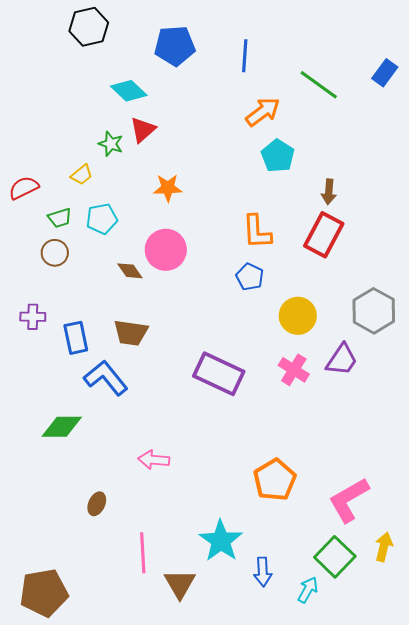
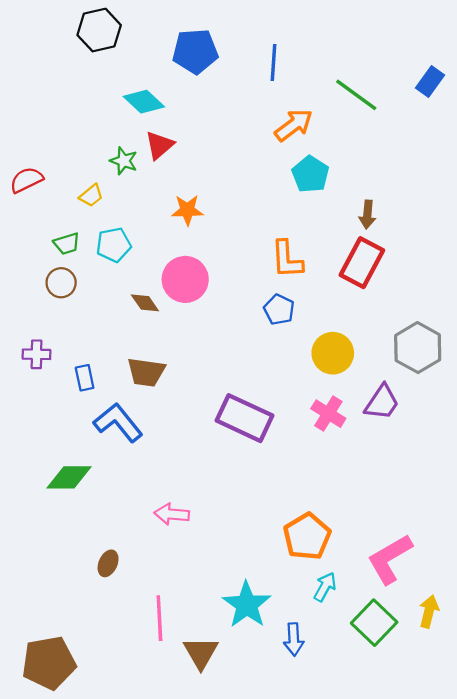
red semicircle: (24, 188) -> (26, 180), moved
blue rectangle: (76, 338) -> (85, 378), size x0.7
cyan arrow: (308, 590) -> (325, 587), moved

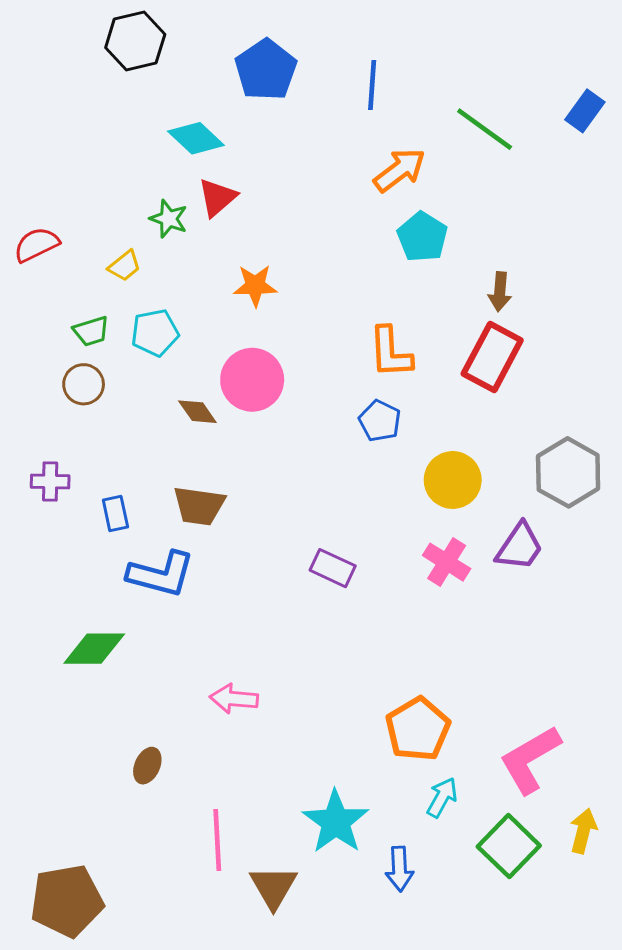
blue pentagon: (195, 51) -> (266, 70), turned -30
purple rectangle: (244, 418) -> (333, 568), size x0.6
blue L-shape: (118, 422) -> (161, 574), turned 144

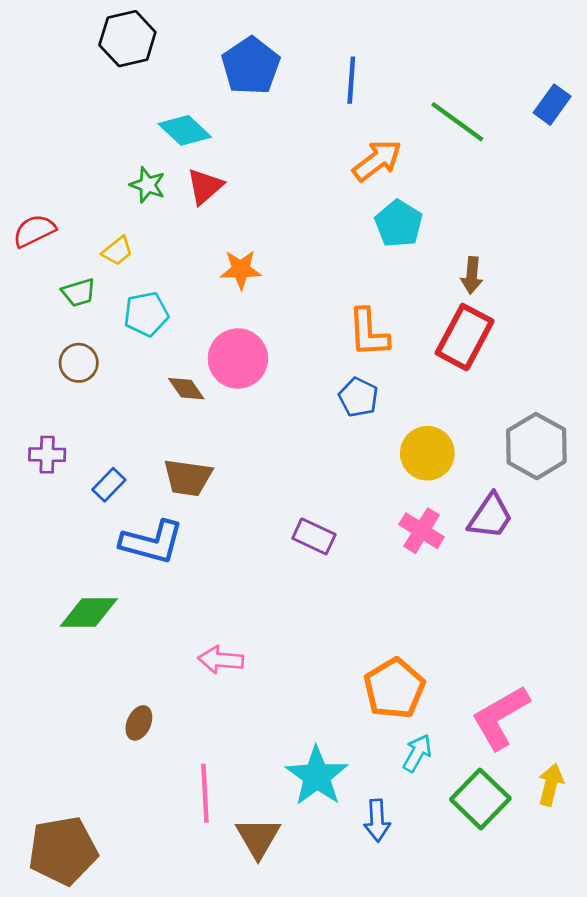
green star: (169, 219) -> (148, 185), moved
green trapezoid: (91, 331) -> (79, 293), moved
blue rectangle: (115, 513) -> (109, 485), turned 56

